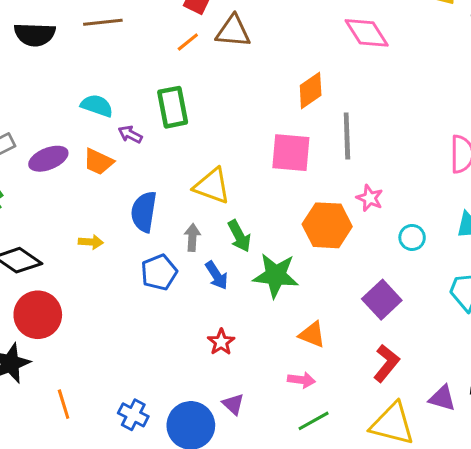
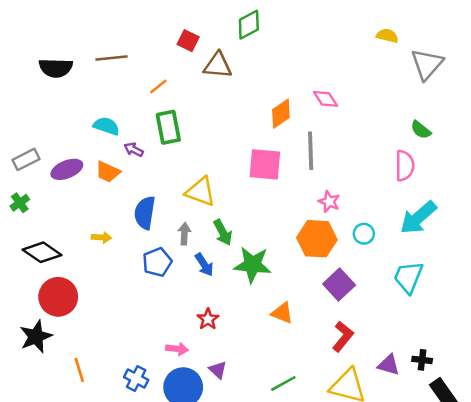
pink diamond: (367, 33) -> (325, 99), moved, size x0.7
orange line: (188, 42) -> (158, 86), moved
orange hexagon: (327, 225) -> (317, 239), moved
pink arrow: (301, 380) -> (177, 349), moved

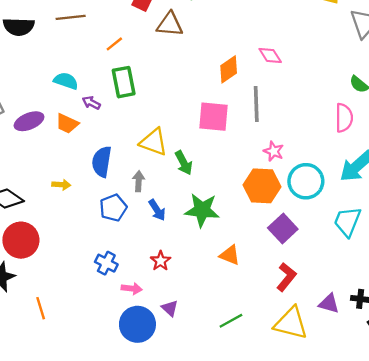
green arrow: (223, 232) -> (184, 163), moved
cyan circle: (364, 234) -> (306, 181), size x1.8
blue cross: (136, 379) -> (106, 263), moved

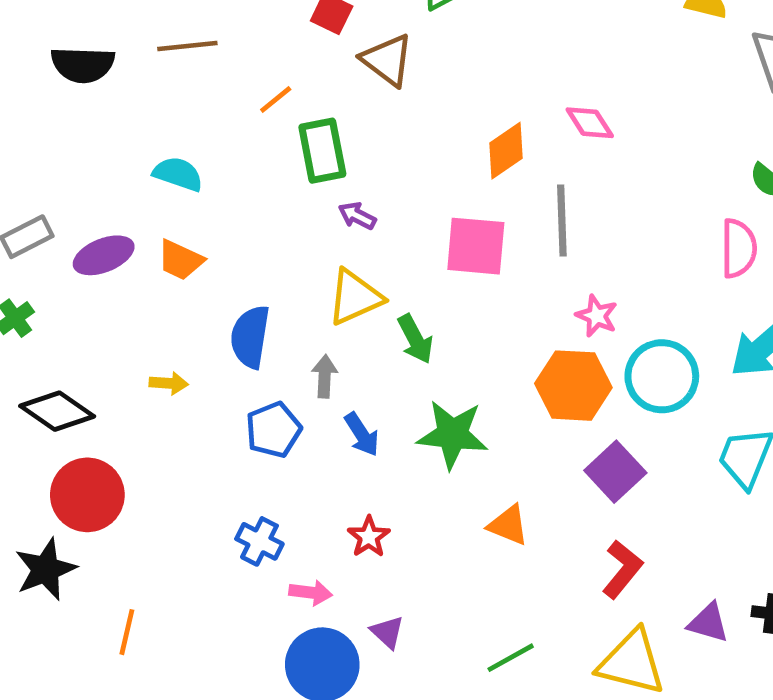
brown triangle: (170, 24) -> (387, 60), turned 32
green rectangle: (124, 82) -> (322, 151), moved
purple arrow: (91, 103) -> (357, 216), moved
yellow triangle: (154, 142) -> (355, 297), turned -44
orange line: (41, 308) -> (127, 632), turned 30

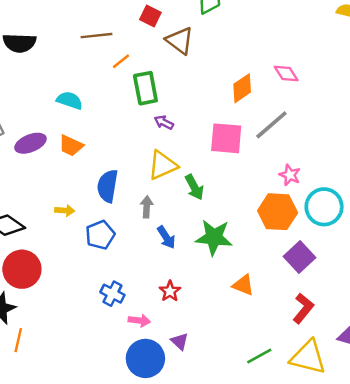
brown line: (187, 46) -> (97, 36), moved
gray line: (562, 220) -> (271, 125), turned 51
blue pentagon: (273, 430) -> (100, 235), moved
orange line: (127, 632) -> (18, 340), moved
green line: (511, 658) -> (259, 356), moved

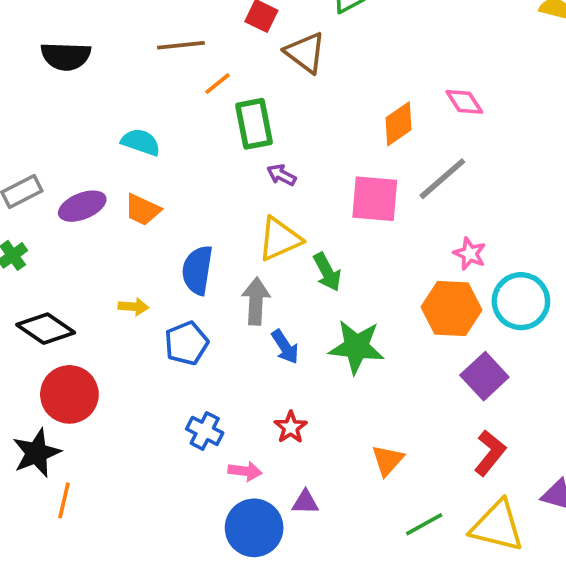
gray arrow: (147, 207) -> (256, 301), size x1.4
orange triangle: (243, 285) -> (388, 460), moved, turned 50
purple triangle: (180, 341) -> (305, 502), turned -42

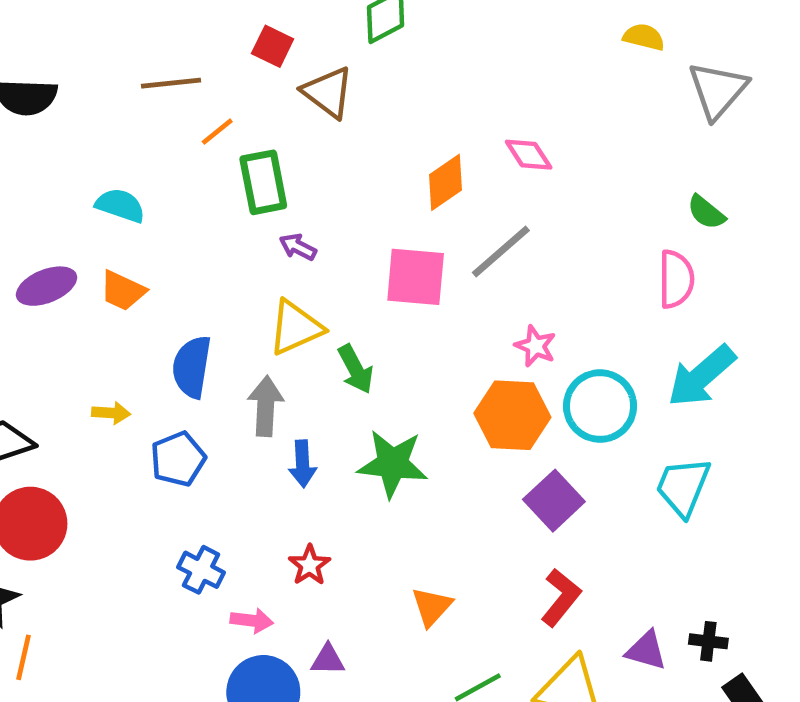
blue arrow: (285, 347) -> (303, 464), turned 30

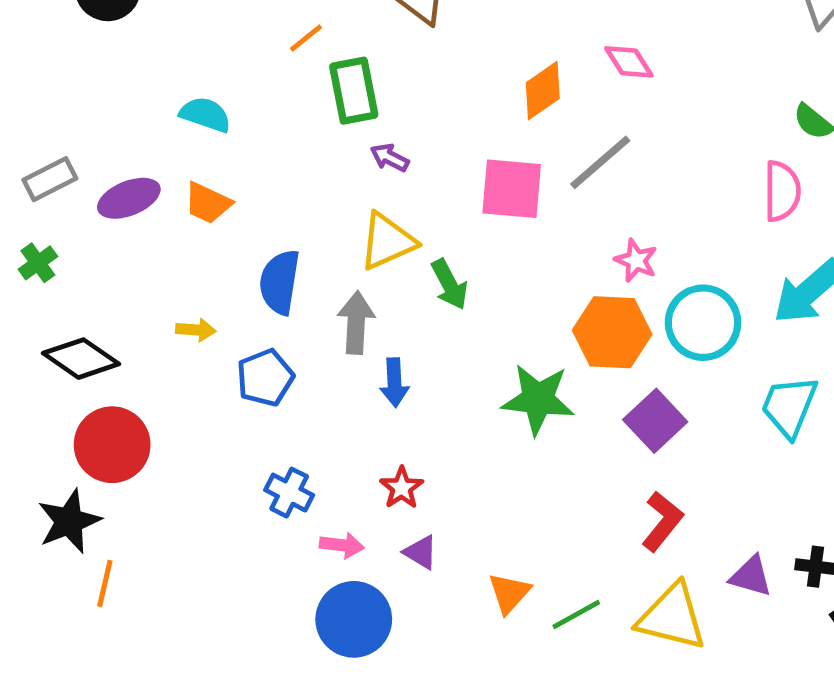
green star: (392, 464) -> (538, 399), moved
orange triangle: (432, 607) -> (509, 593), moved
purple triangle: (328, 660) -> (421, 552), moved, turned 30

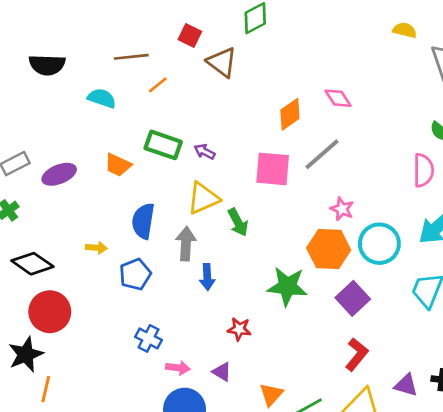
green rectangle: (354, 91) -> (163, 145), moved, turned -60
cyan semicircle: (205, 115) -> (102, 98), moved
orange trapezoid: (208, 203) -> (118, 165), moved
red star: (402, 488) -> (239, 329), moved, turned -30

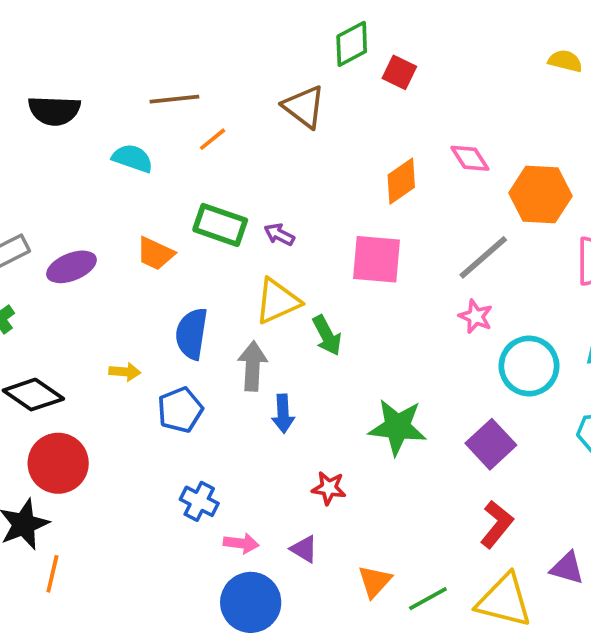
red square: (190, 36) -> (399, 72), moved
gray line: (322, 154) -> (483, 257), moved
orange hexagon: (329, 249) -> (540, 194), moved

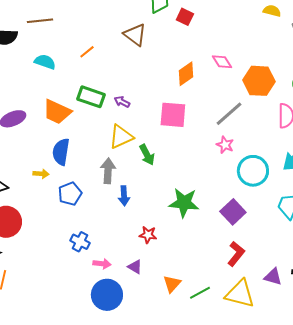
brown line: (174, 99) -> (40, 21), moved
orange trapezoid: (155, 254) -> (57, 112), size x1.4
blue semicircle: (192, 334) -> (61, 152), moved

